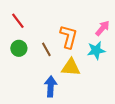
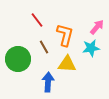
red line: (18, 21) -> (37, 20), moved
green circle: (19, 48) -> (18, 59), moved, size x1.6

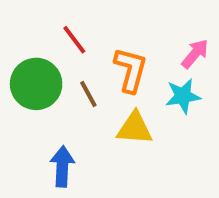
green circle: (18, 59) -> (36, 84), moved
blue arrow: (48, 82) -> (62, 166), moved

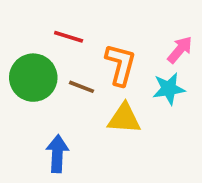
red line: (74, 40) -> (69, 37), turned -36
brown line: (88, 94) -> (82, 87), turned -40

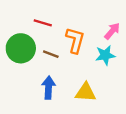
yellow triangle: (124, 118) -> (86, 92), moved
blue arrow: (57, 154) -> (49, 88), moved

